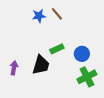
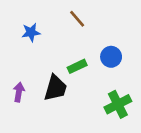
blue star: (39, 16) -> (31, 32), moved
blue circle: (82, 54) -> (111, 57), moved

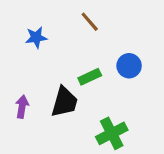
green cross: (118, 104) -> (112, 133), moved

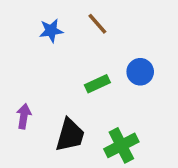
blue star: (36, 37) -> (51, 31), moved
black trapezoid: (65, 102) -> (70, 135), moved

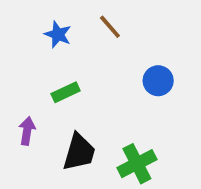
blue star: (51, 31) -> (58, 34), turned 30
green rectangle: (97, 84) -> (66, 92), moved

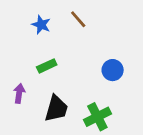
blue circle: (158, 81) -> (113, 70), moved

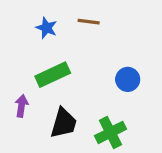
brown line: (78, 19) -> (89, 22), turned -42
green rectangle: (47, 66) -> (53, 75), size x1.5

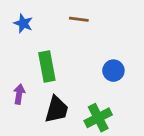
blue star: (46, 28) -> (23, 23), moved
green rectangle: (53, 75) -> (47, 66), turned -76

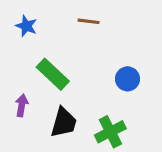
green rectangle: (47, 66) -> (53, 74), turned -36

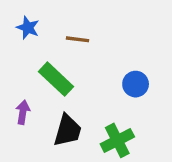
brown line: (89, 21) -> (78, 39), moved

